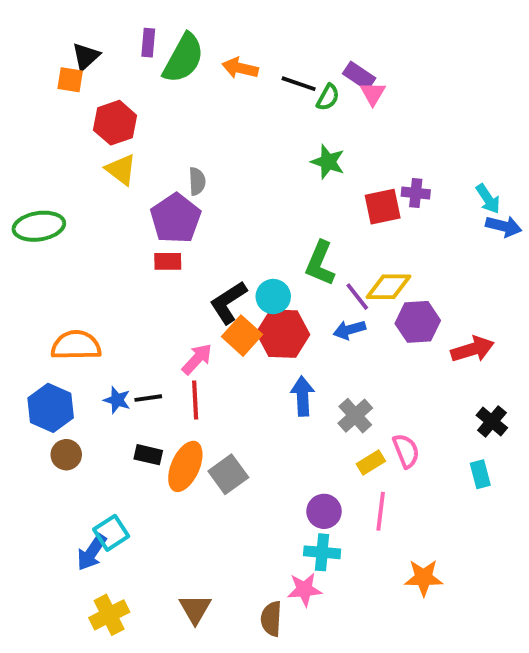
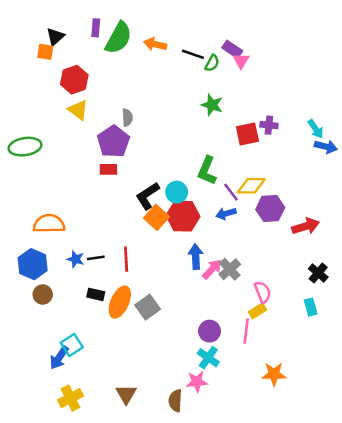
pink arrow: (197, 359) -> (212, 269), moved
yellow rectangle: (371, 463) -> (258, 311), moved
cyan cross: (322, 552) -> (208, 358), turned 30

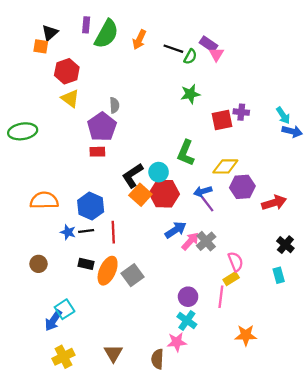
orange arrow: (155, 44) -> (139, 40), turned -78
green star: (212, 105) -> (190, 94), turned -30
purple line: (231, 192) -> (207, 204), moved
blue arrow: (196, 257) -> (176, 230), turned 60
blue hexagon: (33, 264) -> (91, 206), moved

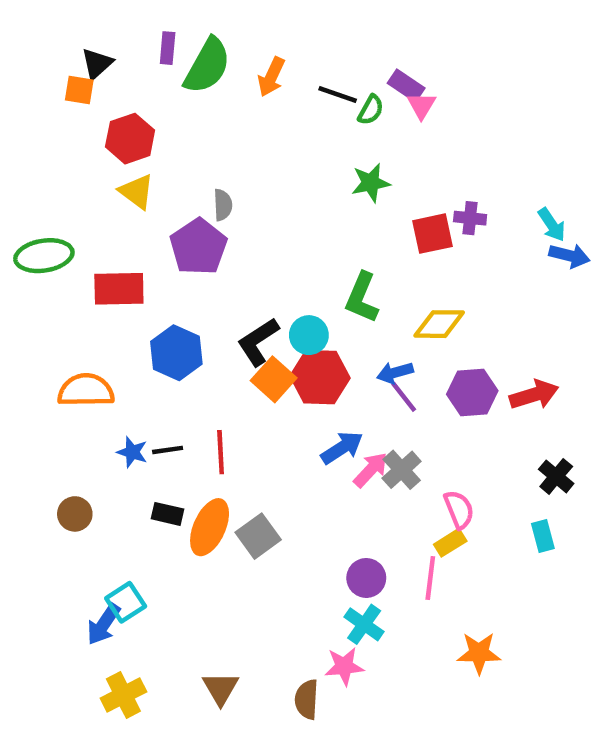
red rectangle: (97, 152) -> (119, 289), moved, size x1.6
purple hexagon: (242, 187) -> (472, 393), moved
blue hexagon: (91, 206) -> (176, 353), moved

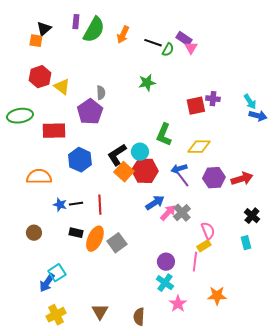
red hexagon: (130, 139) -> (40, 77), moved
green star: (371, 183) -> (147, 83), moved
pink star: (344, 666) -> (178, 304), moved, turned -30

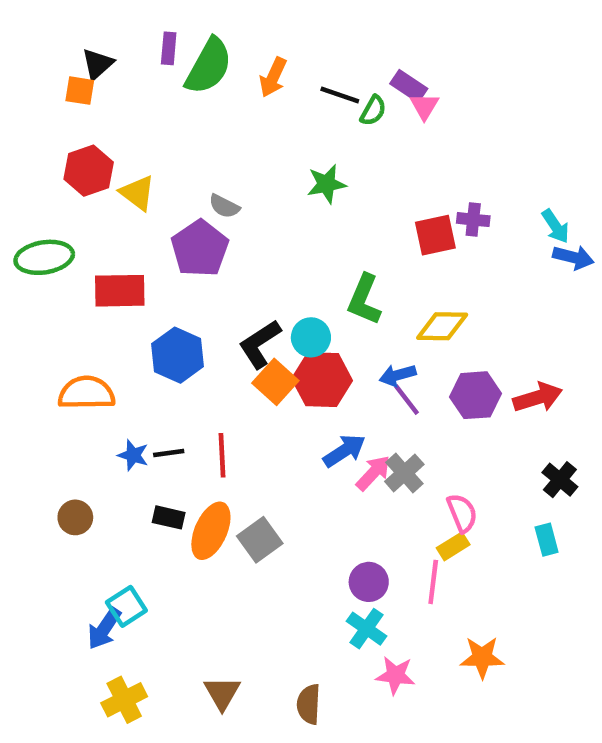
gray semicircle: (101, 93) -> (224, 206), turned 120
pink star: (178, 304) -> (395, 675), turned -30

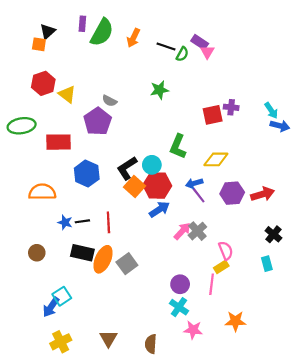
blue arrow: (344, 451) -> (159, 209), moved
black rectangle: (169, 517) -> (82, 253), size x1.5

